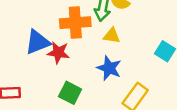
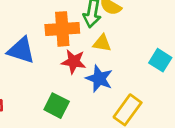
blue triangle: (38, 42) -> (21, 50), turned 40
red star: (58, 53) -> (74, 62), moved

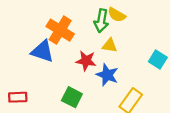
orange cross: (62, 29) -> (60, 30), moved, turned 36

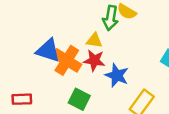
orange cross: (60, 30) -> (67, 60), moved
yellow triangle: (110, 45) -> (94, 40), moved

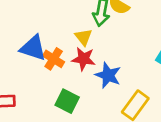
yellow triangle: (94, 40) -> (84, 37), turned 42
orange cross: (67, 60) -> (54, 59), size x0.7

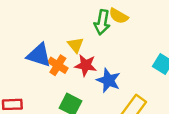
yellow triangle: (84, 37) -> (76, 45), moved

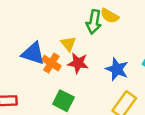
blue star: (108, 80) -> (117, 69), moved

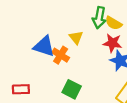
yellow semicircle: (110, 16) -> (114, 23), moved
red star: (78, 63) -> (112, 43), moved

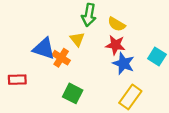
green arrow: (99, 18) -> (89, 15), moved
red rectangle: (21, 89) -> (17, 80), moved

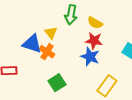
yellow triangle: (77, 39) -> (51, 33), moved
blue star: (123, 63) -> (90, 57), moved
green square: (73, 93) -> (57, 83), turned 30

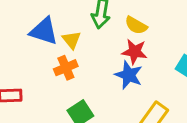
blue triangle: (32, 44) -> (44, 31), moved
orange cross: (47, 52) -> (66, 68), turned 35

